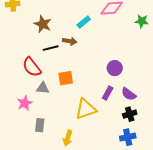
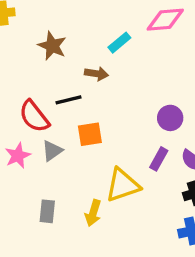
black line: (51, 48) -> (69, 100), moved
gray triangle: (43, 88) -> (52, 151), turned -40
pink star: (25, 103) -> (18, 156), moved
yellow arrow: (68, 138) -> (93, 213), moved

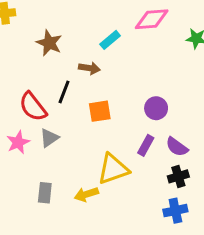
black line: (69, 100) -> (64, 92), turned -55
orange square: (90, 134) -> (100, 111), moved
yellow arrow: (93, 213) -> (86, 194), turned 55

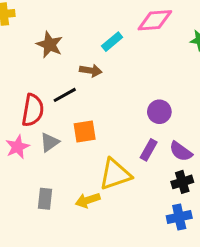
black line: (64, 92) -> (65, 95), turned 40
red semicircle: (33, 107) -> (33, 110), turned -132
orange square: (100, 111) -> (85, 132), moved

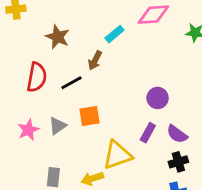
brown arrow: (91, 71) -> (95, 60), turned 108
red semicircle: (33, 110) -> (37, 77), moved

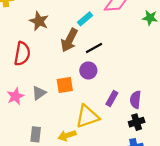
brown arrow: (95, 60) -> (69, 40), size x1.5
black line: (71, 83) -> (94, 48), moved
purple circle: (158, 98) -> (88, 70), moved
purple semicircle: (177, 134) -> (135, 100), turned 60

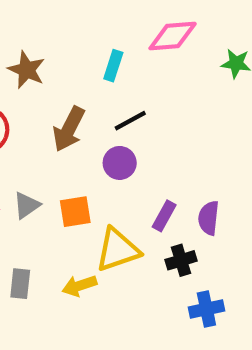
cyan rectangle: (85, 19) -> (113, 66), turned -32
brown arrow: (69, 40) -> (69, 129), moved
orange square: (65, 85) -> (75, 212), moved
black cross: (137, 122) -> (181, 260), moved

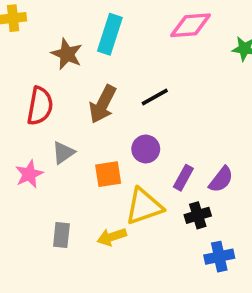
cyan rectangle: (113, 66) -> (110, 34), moved, size x1.5
purple circle: (120, 163) -> (146, 149), moved
gray triangle: (27, 205) -> (63, 153), moved
purple semicircle: (209, 218) -> (221, 179), turned -148

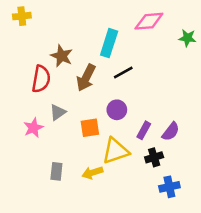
cyan rectangle: (110, 34) -> (109, 43), moved
brown star: (67, 54) -> (62, 56), moved

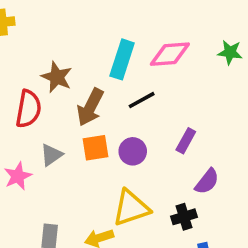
pink diamond: (149, 21) -> (170, 54), moved
orange square: (90, 128) -> (96, 148), moved
purple rectangle: (144, 130) -> (186, 141), moved

